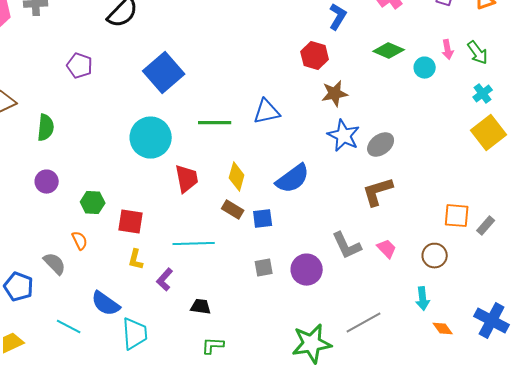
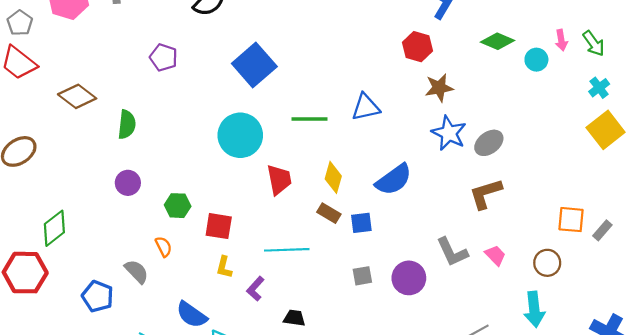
cyan arrow: (423, 299) -> (534, 309), size x1.4

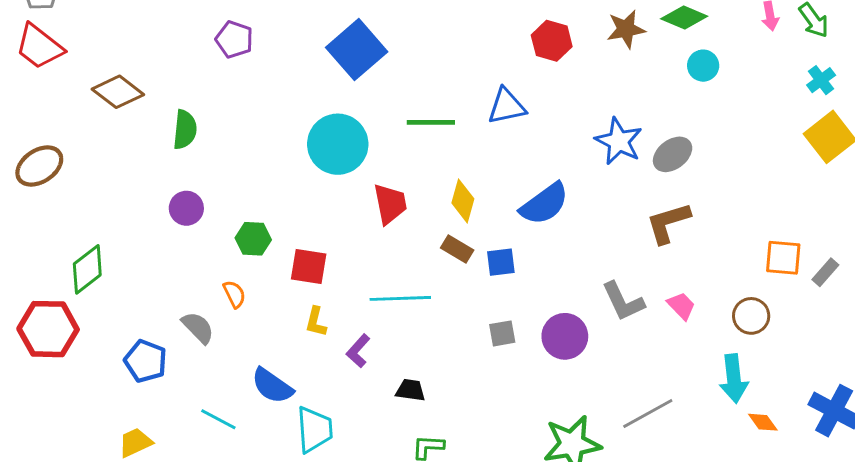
red hexagon: (418, 47) -> (552, 41), moved
cyan circle: (536, 60) -> (703, 66), moved
brown star: (439, 88) -> (626, 29), moved

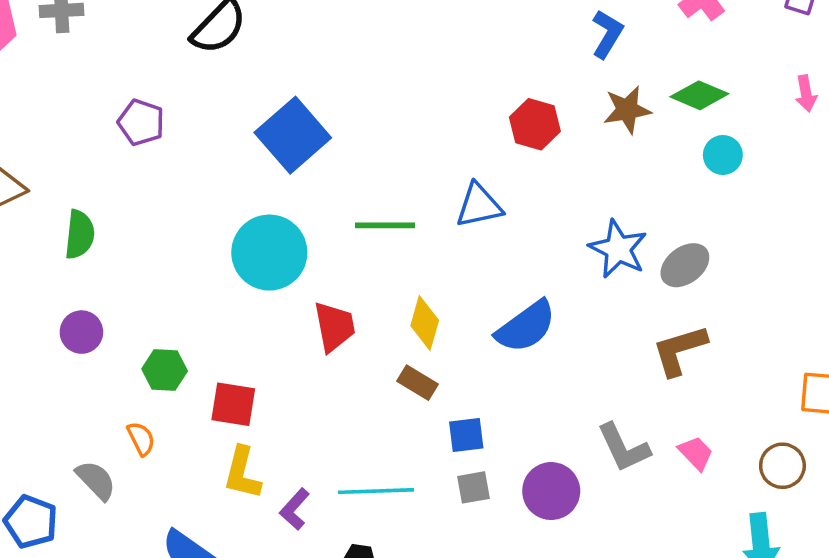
blue square: (501, 262) -> (466, 435), moved
cyan line: (400, 298) -> (376, 491), moved
yellow L-shape: (316, 322) -> (242, 473), size x1.4

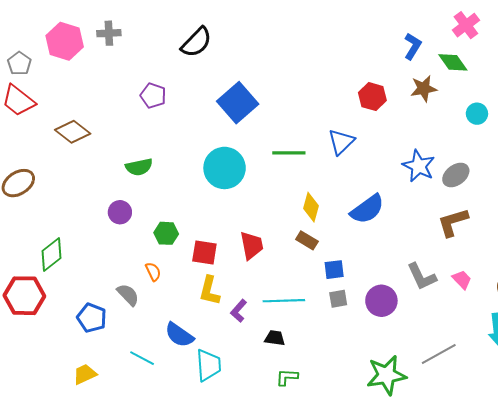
green diamond: (699, 95) -> (453, 62), moved, turned 32
blue triangle: (479, 206) -> (341, 142), turned -32
green semicircle: (80, 234) -> (139, 167), moved, turned 72
red trapezoid: (334, 327) -> (252, 245), moved

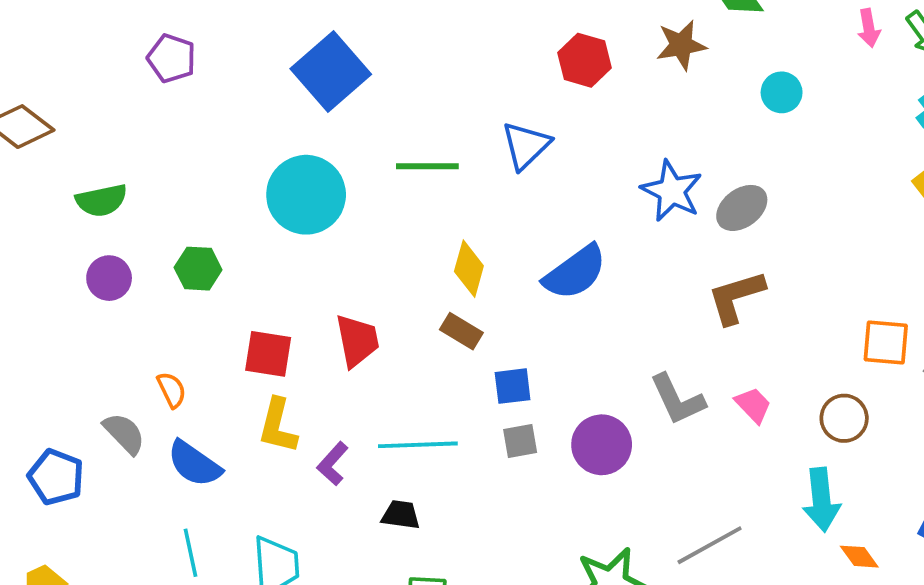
green semicircle: (139, 167) -> (101, 200), moved
green hexagon: (166, 233) -> (198, 269), moved
blue semicircle: (179, 335) -> (194, 464), moved
cyan line: (142, 358) -> (191, 553), moved, turned 50

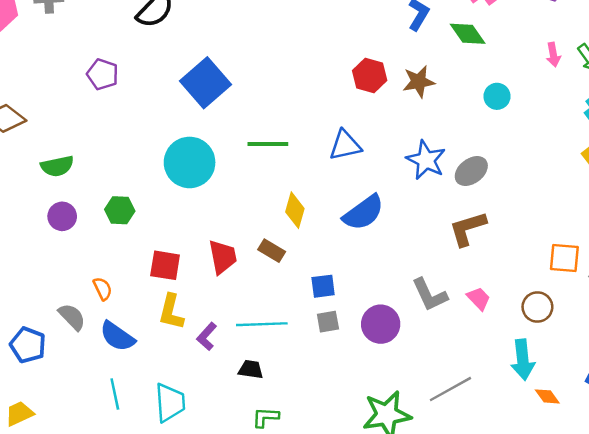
brown star: (681, 45) -> (419, 82), moved
blue triangle: (526, 145) -> (345, 145), moved, turned 32
brown rectangle: (461, 331) -> (272, 251), moved

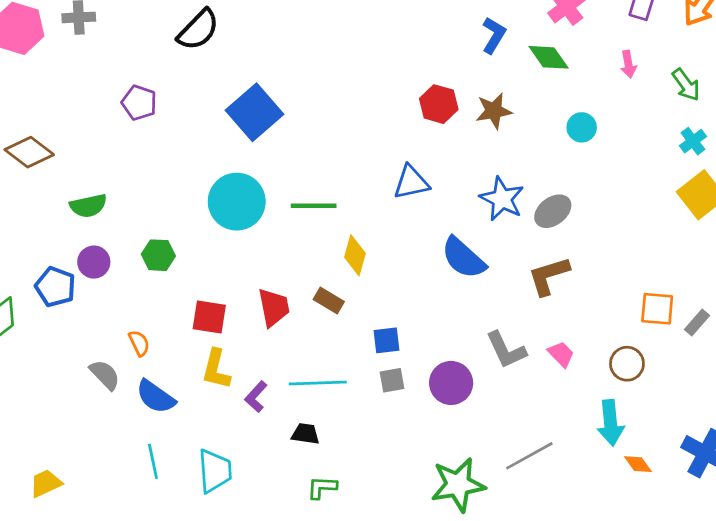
pink arrow: (553, 55) -> (628, 64), moved
green line: (268, 144) -> (314, 206), moved
blue semicircle: (363, 213) -> (463, 258), moved, turned 78
blue pentagon: (28, 345) -> (55, 287), moved

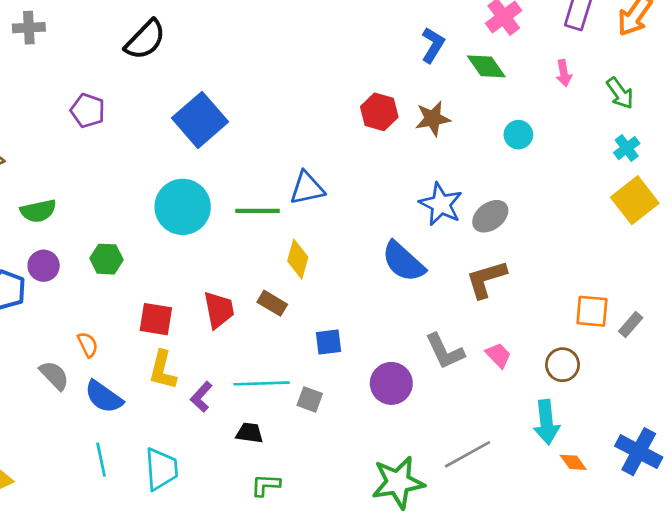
blue triangle: (411, 182) -> (307, 188), moved
gray square: (392, 380) -> (310, 399), moved, turned 30

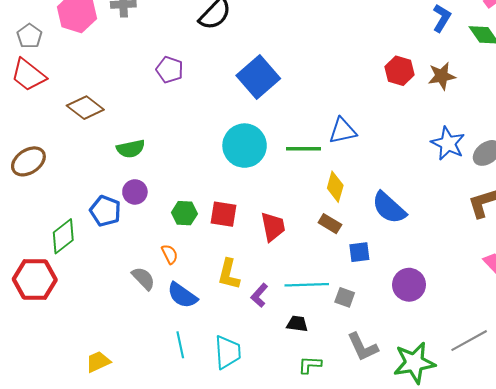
green hexagon: (106, 259) -> (184, 213), moved
blue semicircle: (403, 262) -> (389, 208), moved
brown rectangle: (272, 303) -> (330, 224), moved
red square: (156, 319) -> (223, 214), moved
gray L-shape: (445, 351) -> (363, 347), moved

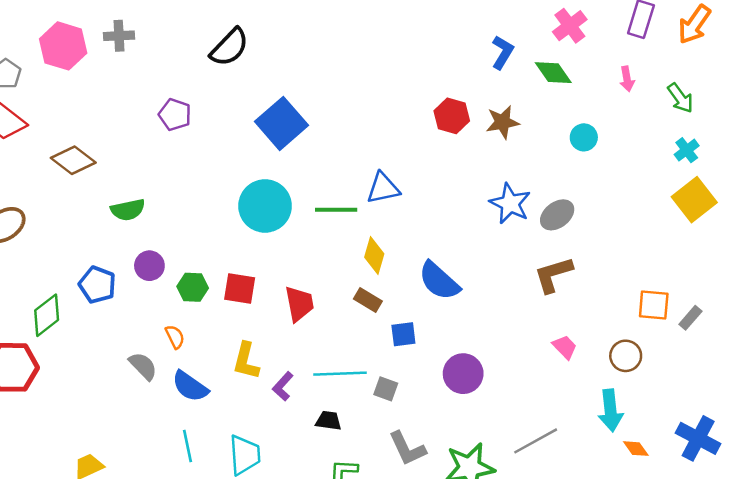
purple circle: (135, 192) -> (149, 266), moved

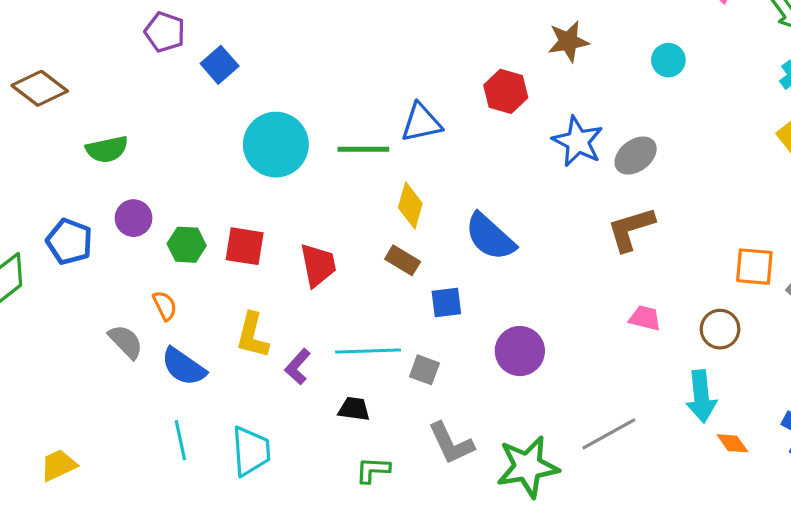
red hexagon: (452, 116) -> (506, 91), moved
blue square: (282, 123) -> (220, 65), moved, size x0.6
pink trapezoid: (565, 347) -> (645, 318), turned -32

